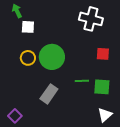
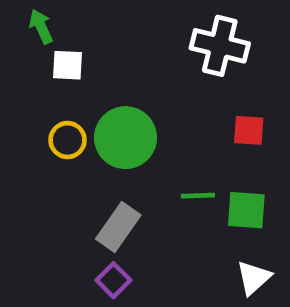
purple square: (15, 116) -> (113, 280), moved

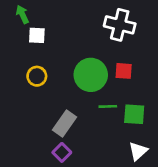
red square: (249, 130) -> (124, 71), moved
green circle: (126, 138) -> (91, 75), moved

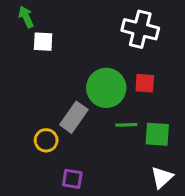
yellow circle: (37, 76) -> (46, 140), moved
gray rectangle: (64, 124) -> (74, 117), moved
purple square: (62, 152) -> (72, 179), turned -36

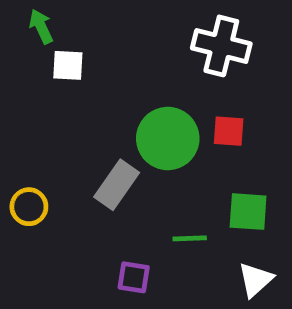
green line: (126, 125) -> (190, 238), moved
yellow circle: (46, 140) -> (29, 207), moved
purple square: (72, 179) -> (134, 277), moved

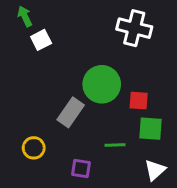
white square: (68, 65) -> (41, 40), turned -30
red square: (229, 131) -> (139, 101), moved
yellow circle: (29, 207) -> (34, 148), moved

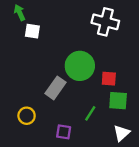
white square: (41, 40) -> (32, 31), turned 35
green line: (115, 145) -> (90, 113), turned -56

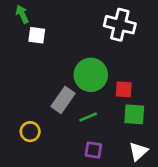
green line: (90, 113) -> (88, 117), moved, turned 35
purple square: (64, 132) -> (93, 150), moved

